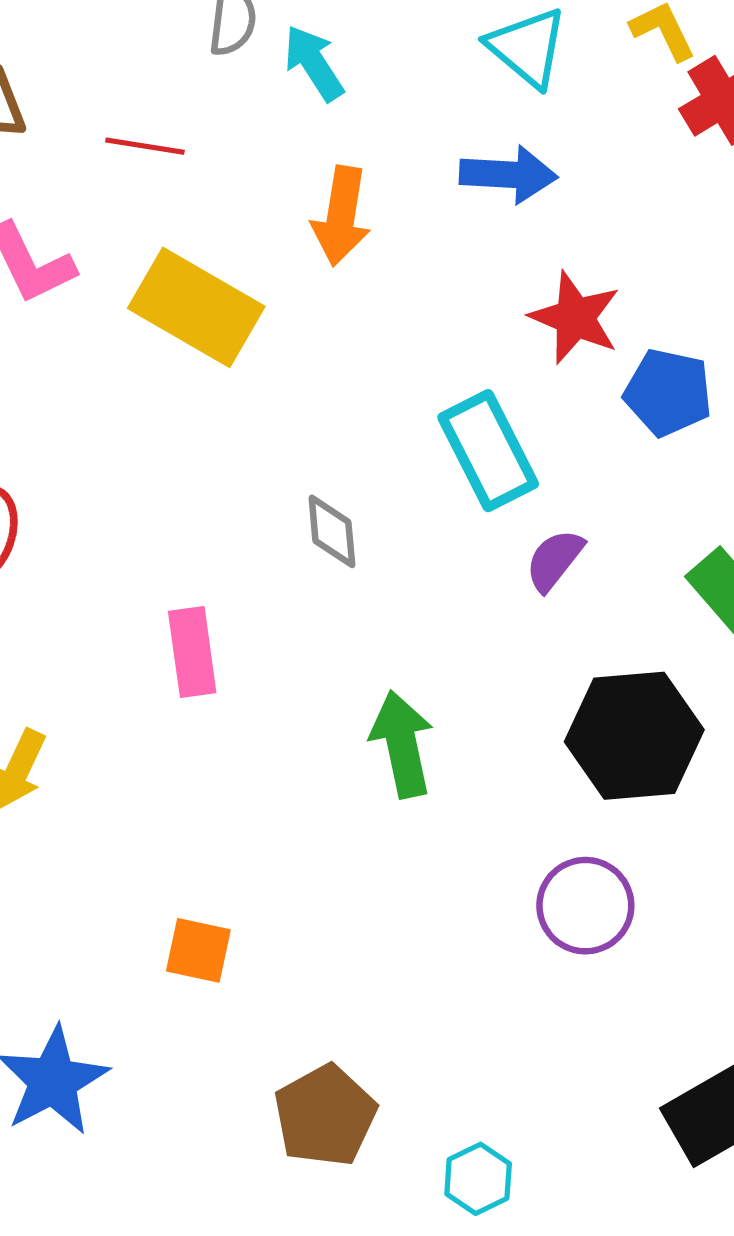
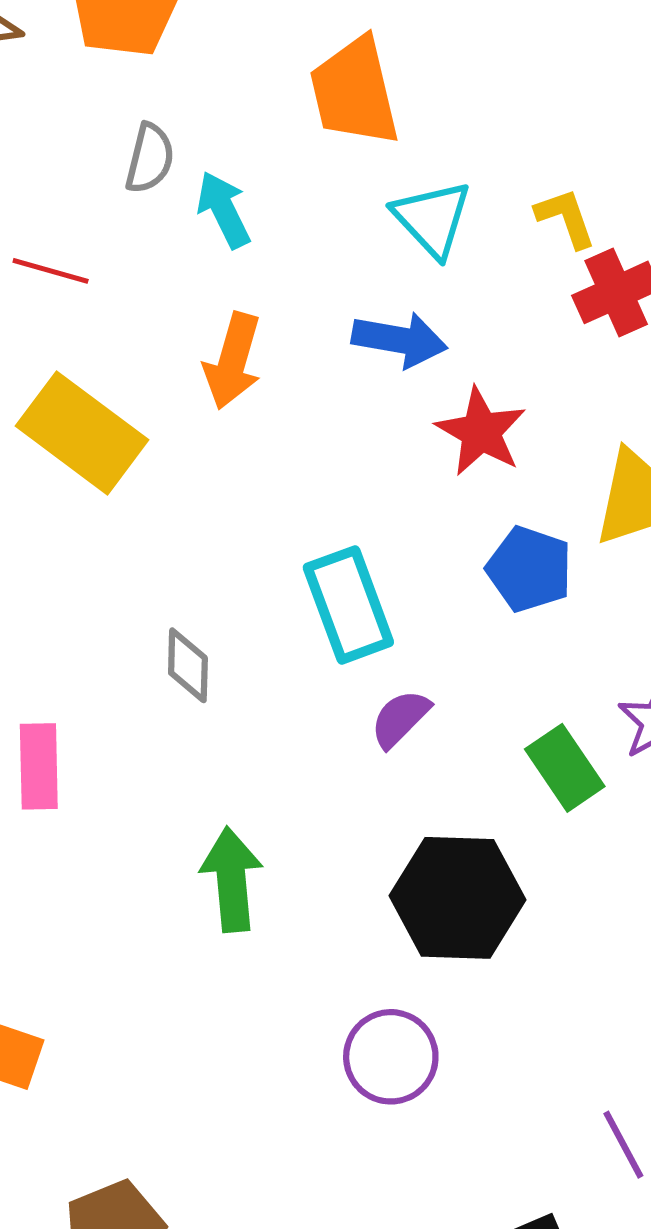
red star: (575, 318) -> (481, 432), moved

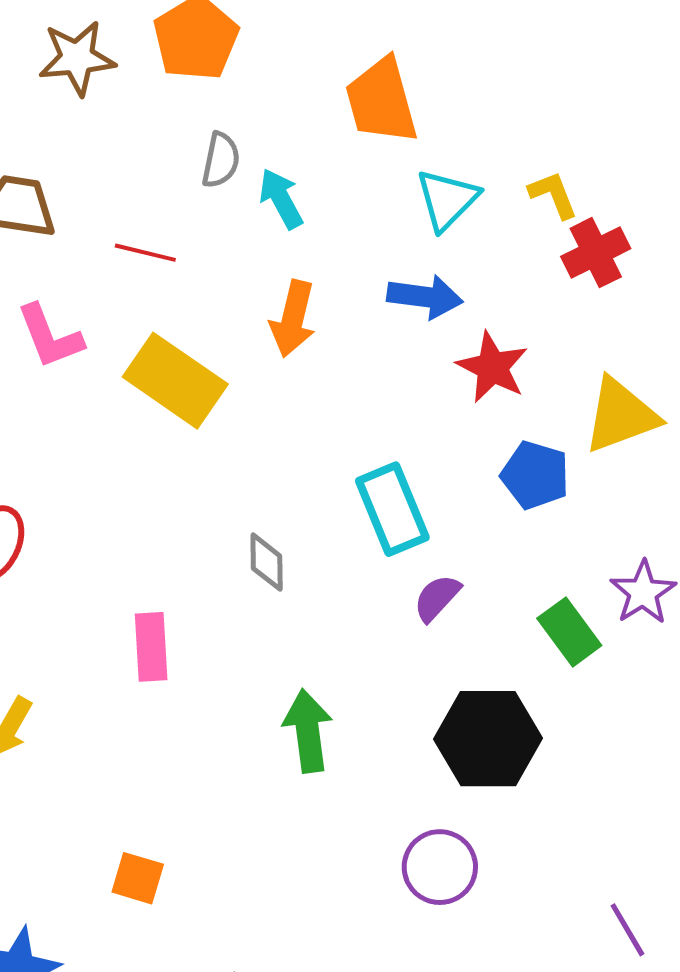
cyan triangle: (432, 219) -> (447, 200), turned 30

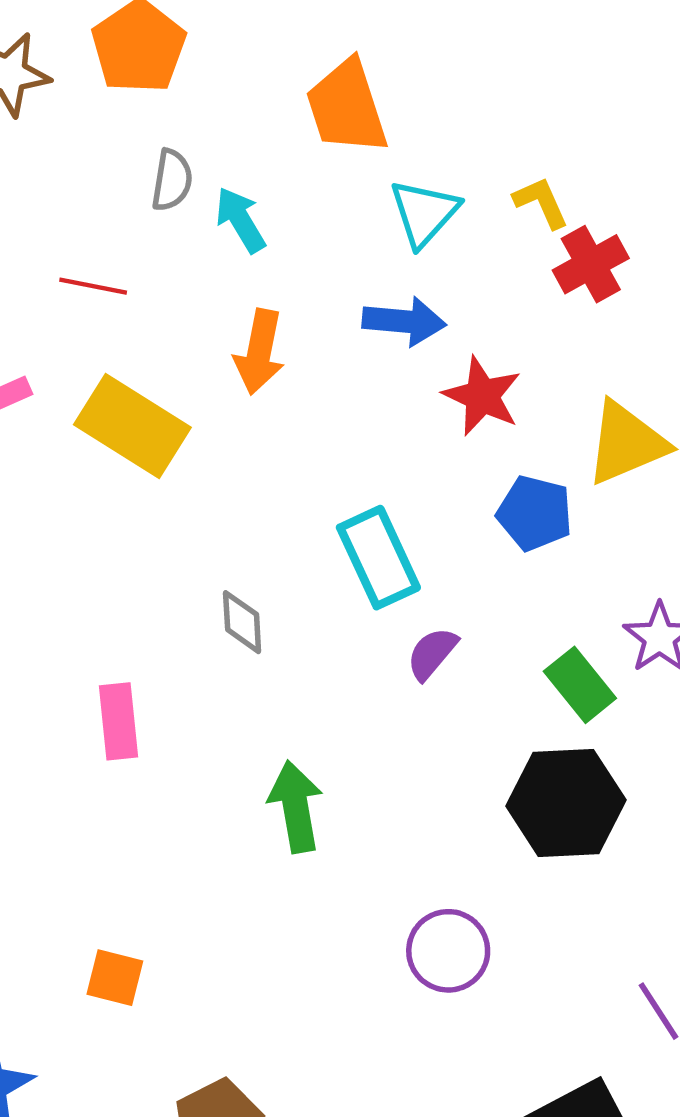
black hexagon: (488, 739) -> (566, 803), moved

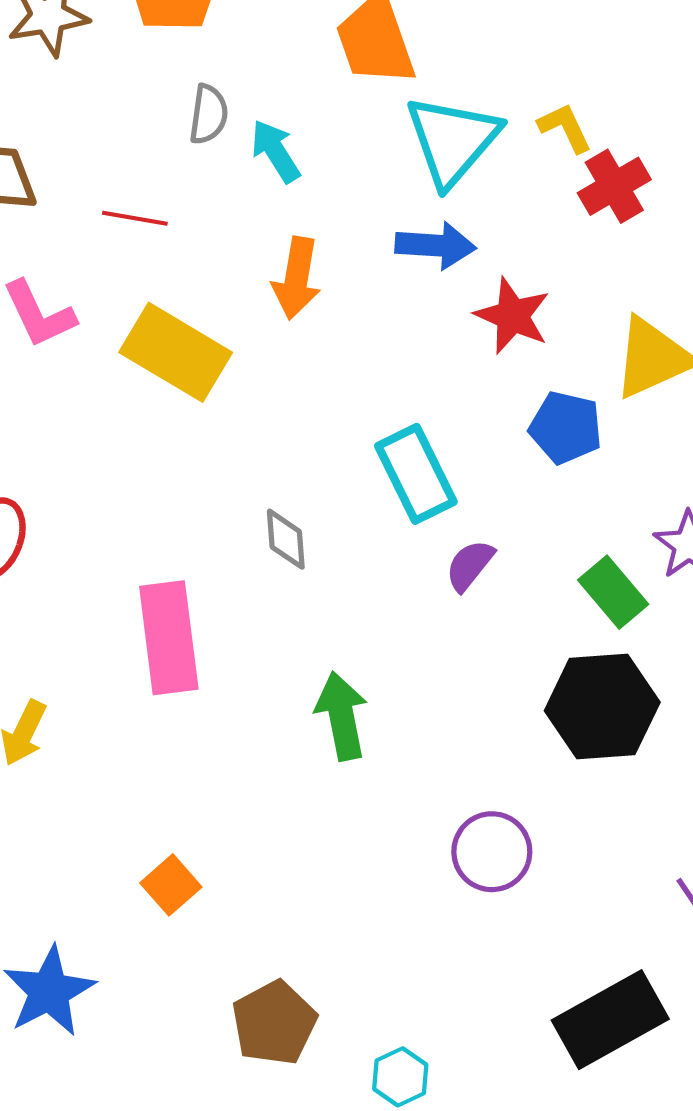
cyan triangle: (424, 213) -> (452, 140), size x1.4
pink rectangle: (119, 721) -> (169, 638), size x1.5
orange square: (115, 978) -> (171, 885), turned 36

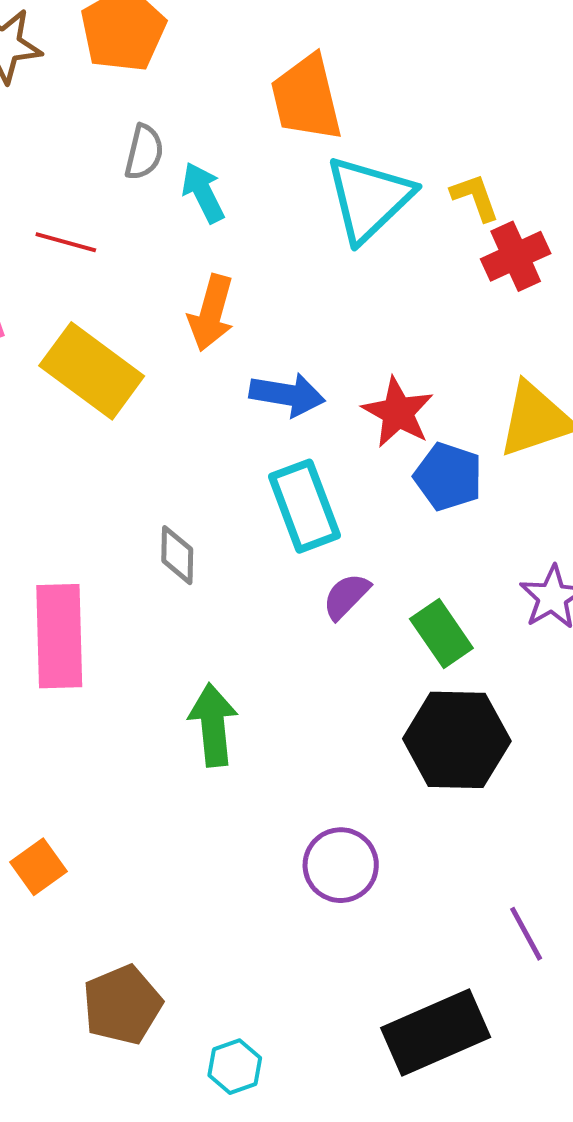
blue arrow: (436, 245) -> (287, 395), moved
red star: (512, 316) -> (398, 412), moved
green rectangle: (613, 592) -> (441, 633), moved

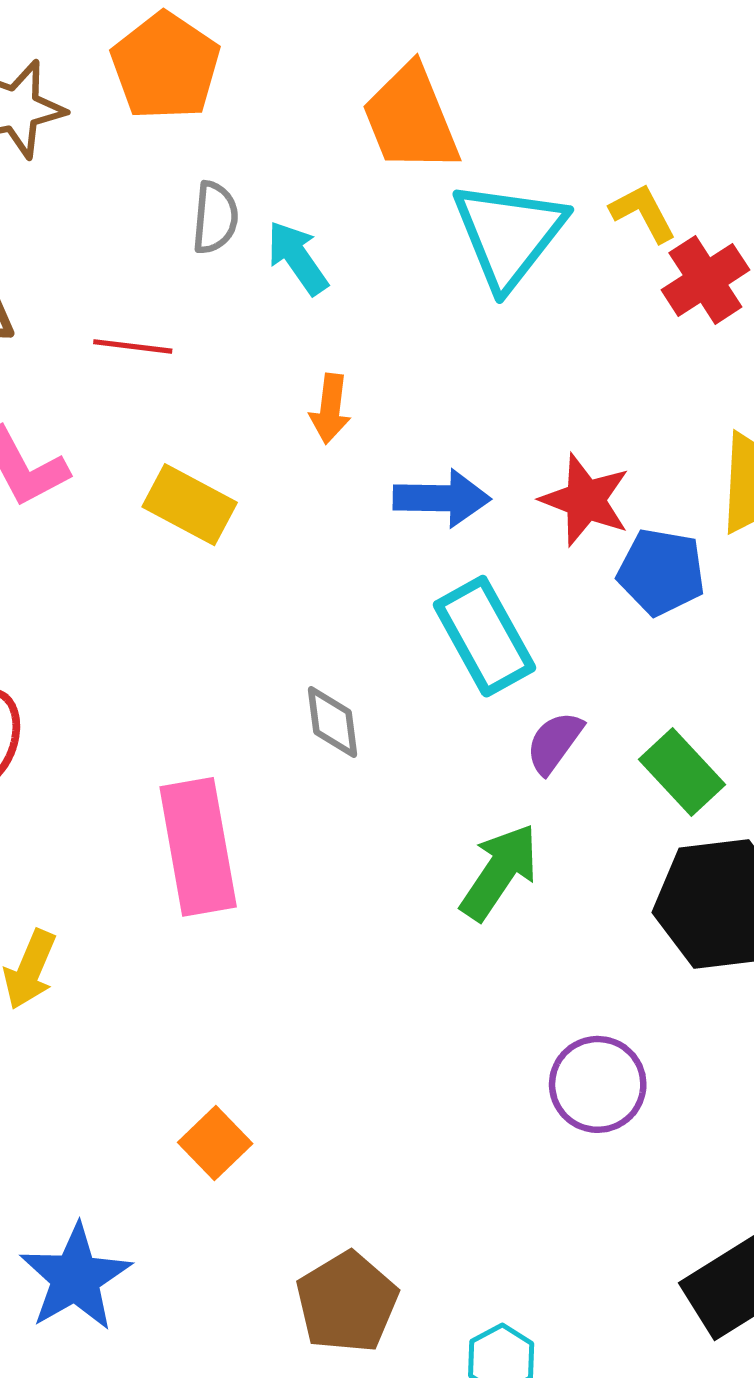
orange arrow: (211, 313) -> (330, 409), size x0.7
yellow rectangle: (92, 371) -> (190, 505), size x0.7
green arrow: (213, 725) -> (499, 872), moved, turned 48

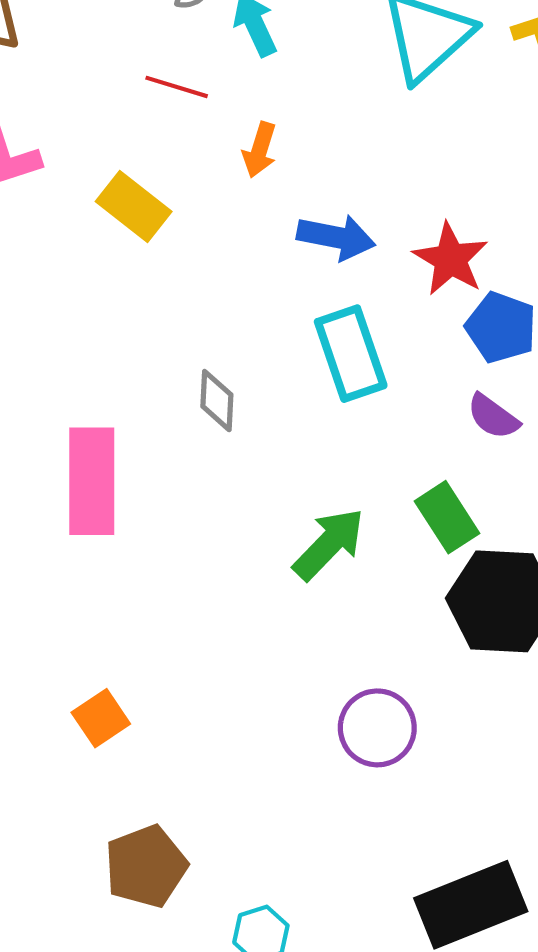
red line: (133, 346) -> (177, 87), moved
purple semicircle: (554, 743) -> (493, 417), moved, turned -100
green rectangle: (682, 772) -> (447, 517), moved
orange square: (215, 1143) -> (101, 718), moved

